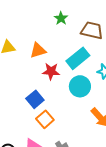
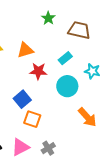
cyan rectangle: (78, 58) -> (65, 58), size x0.6
orange square: (45, 119) -> (32, 119), turned -30

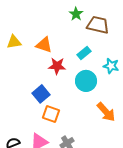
green star: (48, 18) -> (76, 14), moved
orange triangle: (25, 50) -> (44, 45), turned 36

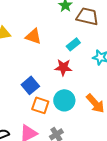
red star: (57, 66) -> (63, 67), moved
cyan circle: (86, 81) -> (64, 100), moved

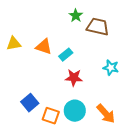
cyan rectangle: (73, 44) -> (66, 55), moved
blue square: (30, 85) -> (30, 103), moved

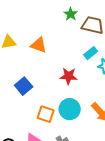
cyan rectangle: (66, 55) -> (91, 53), moved
blue square: (30, 103) -> (24, 86), moved

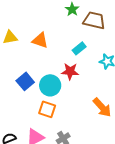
cyan rectangle: (91, 53) -> (79, 48), moved
cyan circle: (70, 109) -> (50, 85), moved

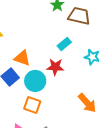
orange triangle: (40, 40) -> (22, 58), moved

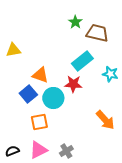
cyan rectangle: (64, 44) -> (82, 61), size x1.5
orange square: (32, 105) -> (39, 122), moved, turned -30

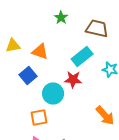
green star: (75, 22) -> (61, 18), moved
orange triangle: (40, 75) -> (40, 52), moved
blue square: (28, 94) -> (28, 76), moved

